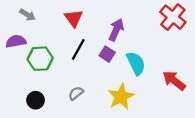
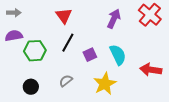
gray arrow: (27, 15) -> (14, 13), moved, turned -32
purple arrow: (116, 30) -> (114, 19), moved
purple square: (107, 54) -> (90, 55), moved, turned 32
red arrow: (174, 81) -> (151, 70), turned -30

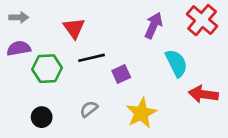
red triangle: (64, 16) -> (74, 28), moved
black line: (68, 43) -> (92, 58), turned 48
cyan semicircle: (118, 55) -> (176, 63), moved

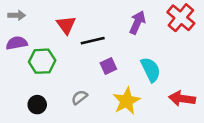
black line: (92, 58) -> (93, 41), moved
cyan semicircle: (176, 63) -> (151, 70), moved
red arrow: (203, 94) -> (182, 99), moved

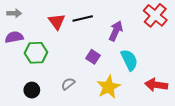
purple arrow: (137, 23) -> (116, 31), moved
black line: (93, 41) -> (83, 18), moved
purple square: (108, 66) -> (93, 57), turned -32

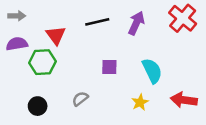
red triangle: (57, 22) -> (56, 35), moved
purple arrow: (116, 31) -> (136, 23), moved
purple square: (93, 57) -> (109, 67), turned -32
yellow star: (109, 87) -> (140, 102), moved, size x0.6

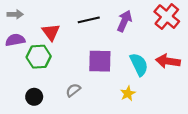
purple square: (109, 67) -> (100, 61), size x1.6
red arrow: (184, 100) -> (168, 61), moved

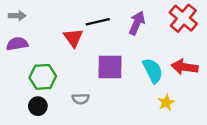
red triangle: (51, 32) -> (73, 38), moved
green hexagon: (39, 57) -> (43, 77), moved
gray semicircle: (73, 90) -> (81, 99), turned -144
yellow star: (128, 93) -> (166, 102), moved

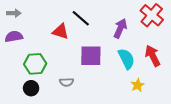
black line: (98, 22) -> (81, 18), turned 54
purple arrow: (137, 23) -> (120, 28), moved
red triangle: (73, 38) -> (60, 31), turned -36
red arrow: (185, 67) -> (153, 56), turned 55

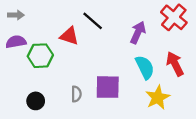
purple square: (91, 56) -> (108, 87), moved
green hexagon: (35, 64) -> (40, 56), moved
gray semicircle: (67, 82) -> (76, 94), turned -88
yellow star: (138, 85) -> (158, 97), size x1.5

